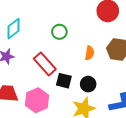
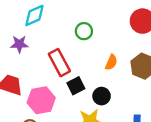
black square: (64, 81) -> (76, 86), turned 35

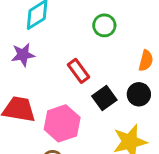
red rectangle: (59, 63) -> (78, 71), size x0.7
black circle: (102, 96) -> (139, 94), moved

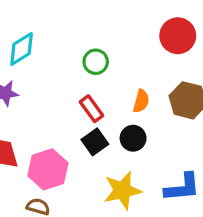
red rectangle: (78, 71) -> (91, 109), moved

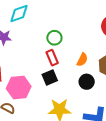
green circle: (96, 62) -> (54, 38), moved
black circle: (133, 138) -> (87, 82), moved

